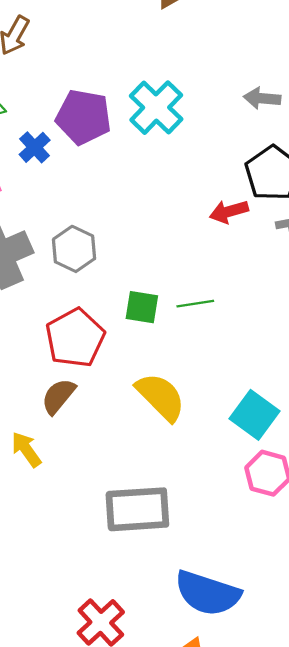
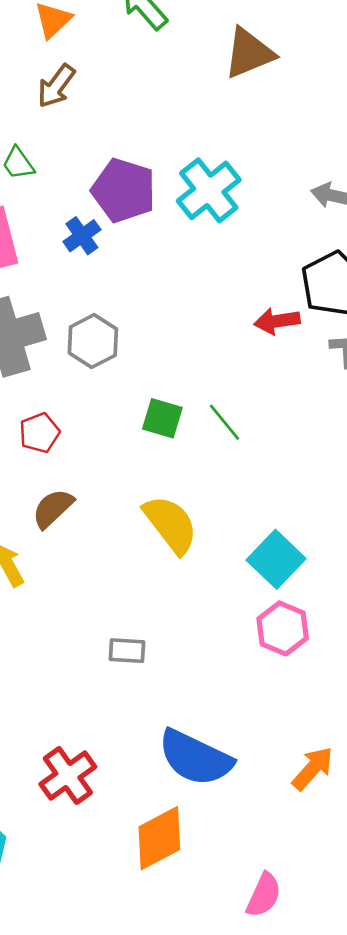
blue cross: (35, 147) -> (82, 236), moved
green line: (195, 304) -> (225, 422), turned 52
red pentagon: (75, 338) -> (39, 433), moved, size x0.6
gray rectangle: (137, 509) -> (127, 651), size x0.5

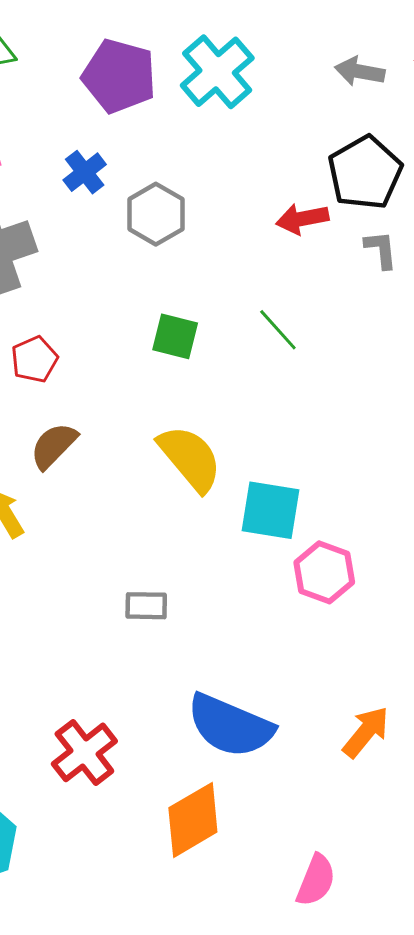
blue cross: (82, 236) -> (85, 172), moved
gray hexagon: (93, 341) -> (156, 214), moved
green line: (225, 422) -> (278, 330), moved
cyan square: (276, 559) -> (271, 510), moved, turned -32

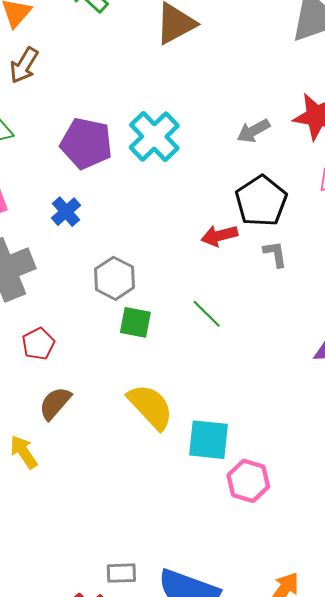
gray arrow: (360, 71) -> (253, 131), turned -36
gray hexagon: (156, 214) -> (114, 278), moved
gray rectangle: (146, 606) -> (121, 573), moved

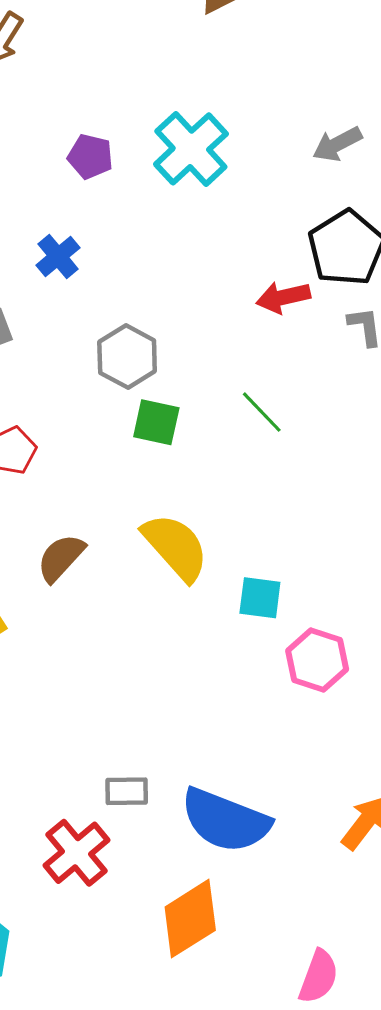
purple pentagon: (86, 143) -> (90, 157), size x0.6
brown semicircle: (55, 403) -> (61, 558), moved
cyan square: (208, 440) -> (260, 598), size x0.7

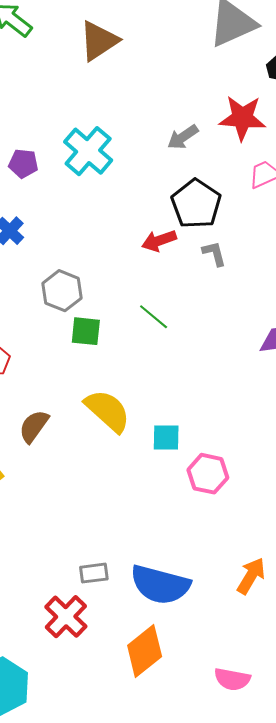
pink semicircle: (318, 977) -> (232, 679), turned 87

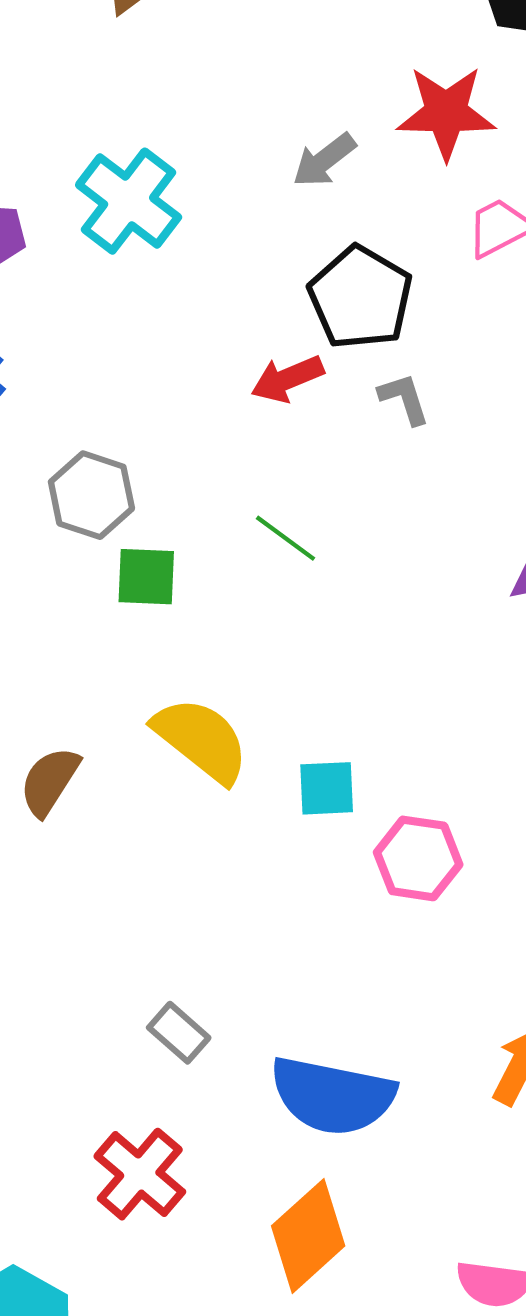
gray rectangle: (94, 573) -> (179, 1033), moved, turned 52

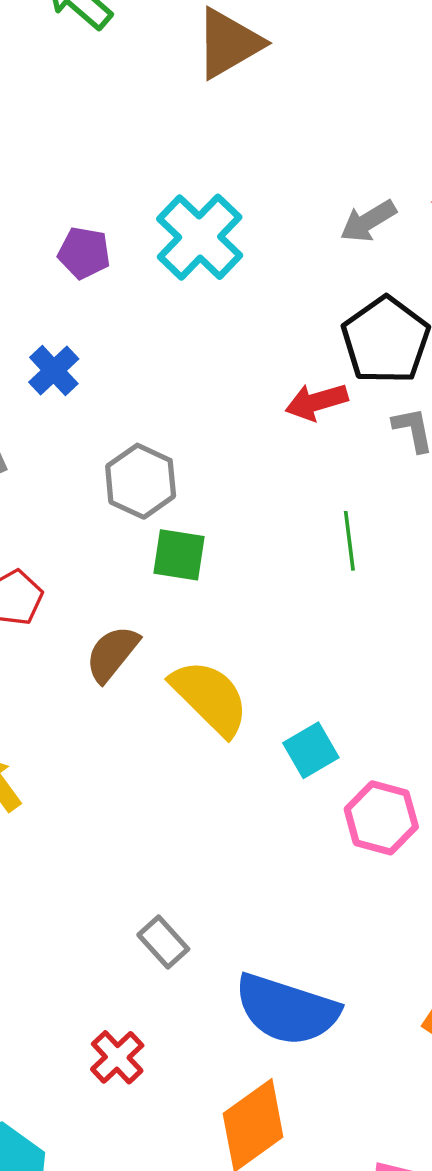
green line: (286, 538) -> (349, 541), moved, turned 40
brown semicircle: (50, 781) -> (112, 654), moved
cyan square: (327, 788) -> (311, 750), turned -34
red cross: (140, 1174) -> (117, 1057), size x0.7

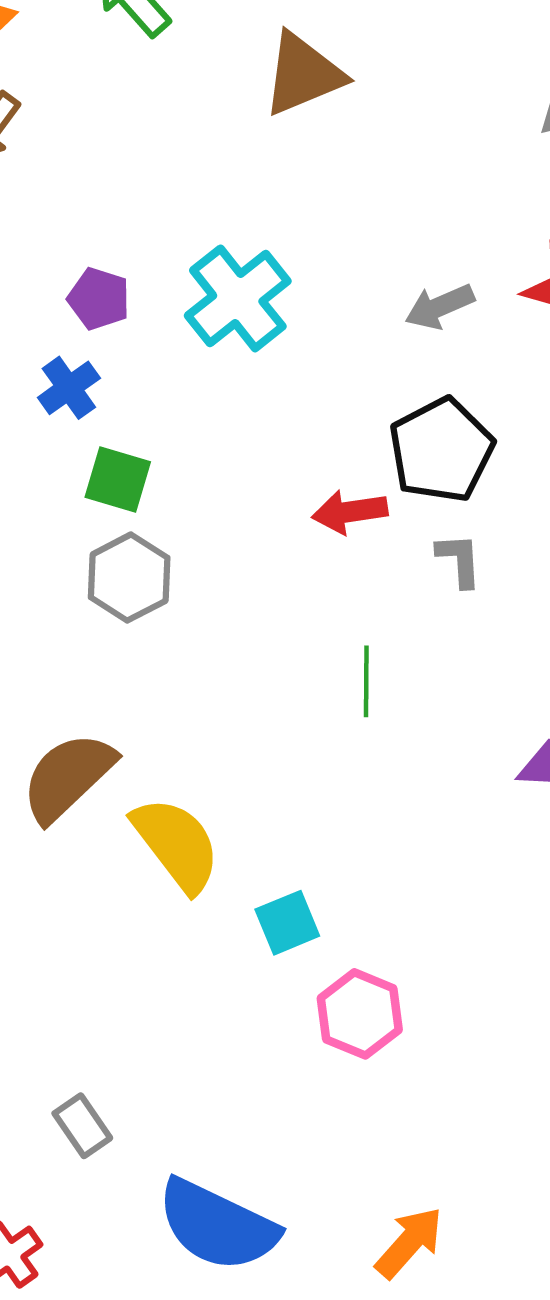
blue cross: (54, 370) -> (69, 388), moved
green square: (179, 555) -> (118, 479), moved
brown semicircle: (112, 654) -> (68, 777), size x1.4

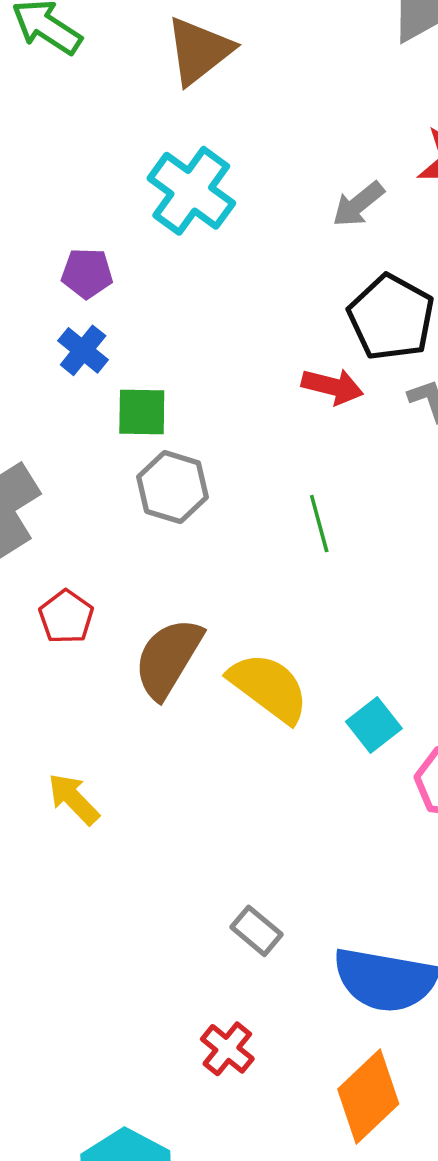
cyan cross: (238, 298) -> (191, 191), moved
red arrow: (350, 512) -> (332, 386), turned -142
green line: (366, 681) -> (319, 524), moved

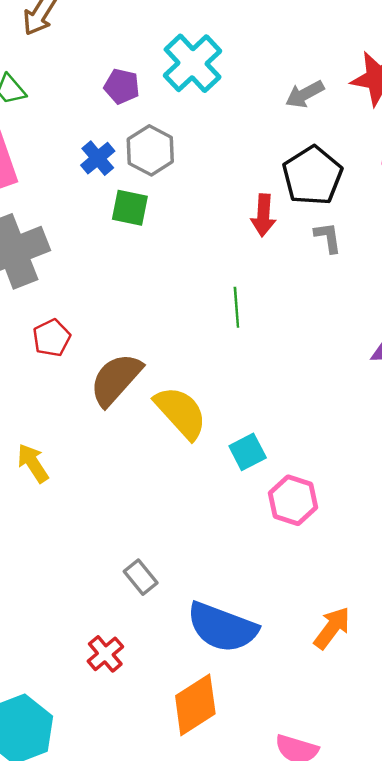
purple pentagon: (87, 273) -> (122, 86), moved
red arrow: (332, 386) -> (263, 215), turned 69
gray hexagon: (173, 487) -> (150, 150), moved

